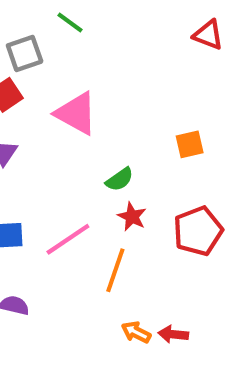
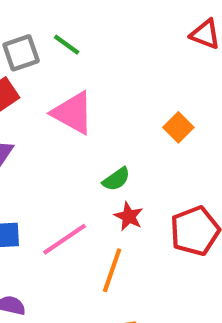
green line: (70, 23) -> (67, 45), moved
orange square: (190, 144) -> (178, 127), moved, turned -32

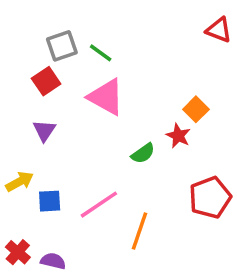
green line: (67, 45) -> (101, 53), moved
red star: (129, 216) -> (178, 136), moved

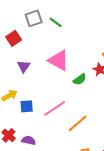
red square: (46, 81) -> (14, 38), moved
pink triangle: (106, 97) -> (59, 60), moved
orange line: (139, 231) -> (78, 123), turned 30

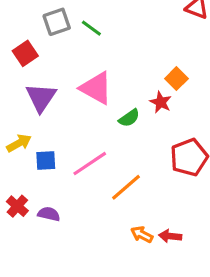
purple triangle: (24, 66) -> (41, 97), size x1.5

